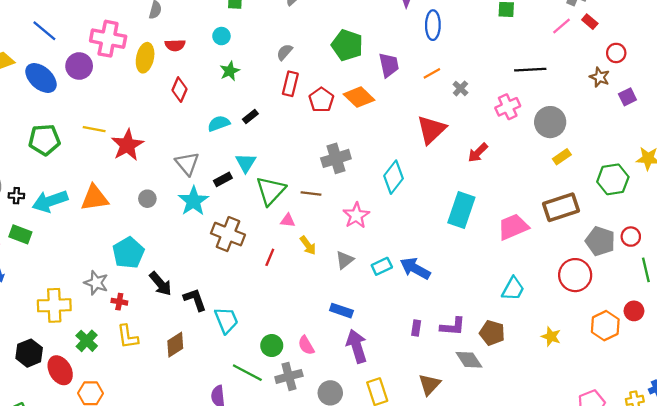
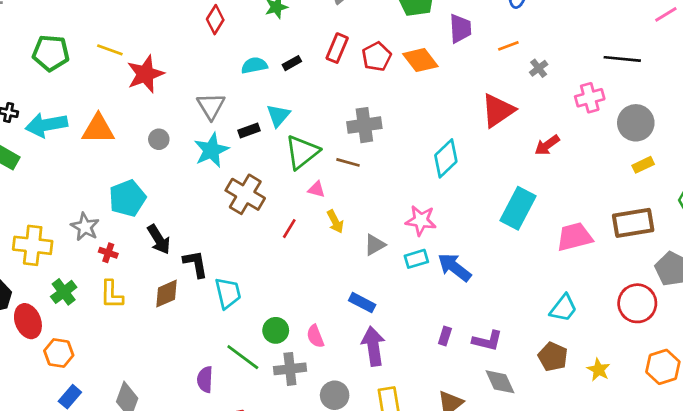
red rectangle: (290, 84) -> (337, 48), moved
gray cross: (336, 158) -> (364, 125), moved
pink star: (356, 215) -> (421, 220), moved, turned 30
brown pentagon: (492, 333) -> (553, 357), moved
brown diamond: (175, 345) -> (166, 294), moved

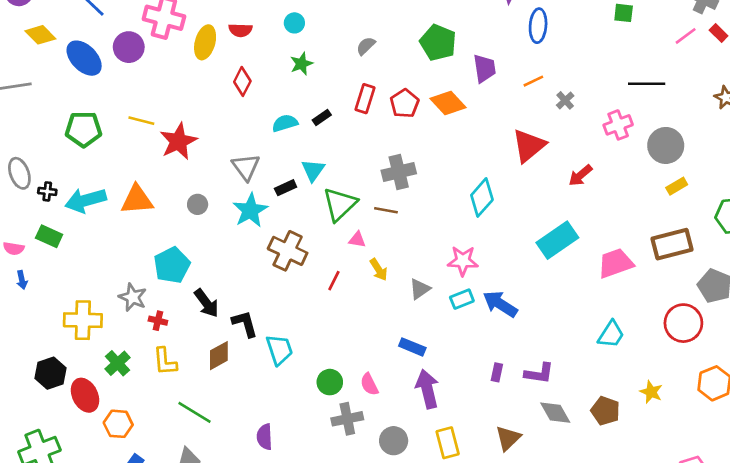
cyan rectangle: (518, 208) -> (557, 240), turned 33
green line: (243, 357) -> (194, 412), moved
brown pentagon: (553, 357) -> (605, 411), moved

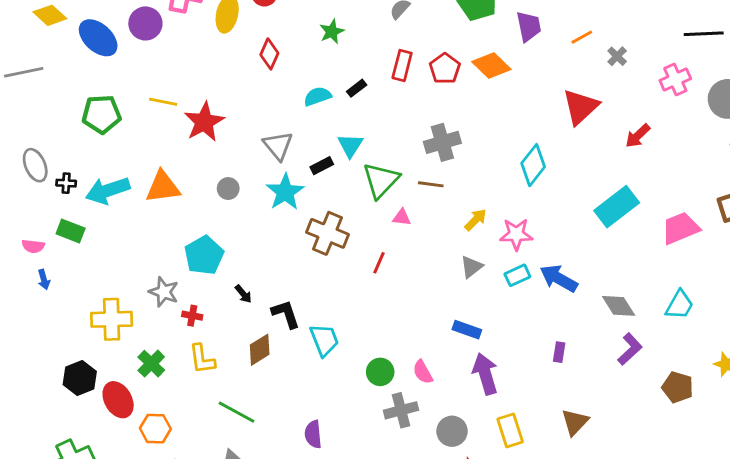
yellow arrow: (379, 270) -> (476, 220), moved, turned -100
black arrow: (206, 303) -> (243, 294), size x0.6
purple L-shape: (539, 373) -> (630, 349), moved, turned -48
gray diamond: (555, 413) -> (619, 306), moved

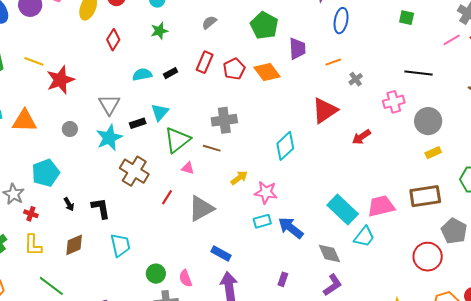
cyan rectangle: (617, 207) -> (343, 210), moved, turned 72
gray triangle: (471, 267) -> (201, 208), moved, size x1.6
cyan trapezoid: (680, 305) -> (364, 237), moved
black L-shape: (286, 314) -> (101, 208), moved

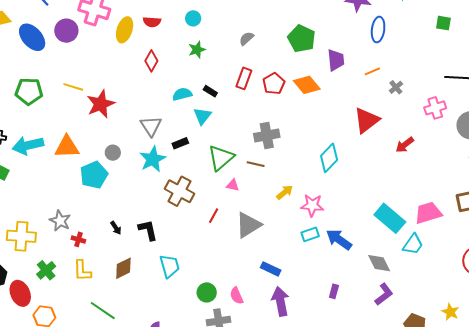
black rectangle: (170, 73) -> (210, 91), turned 64
cyan triangle: (160, 112) -> (202, 116), moved
cyan pentagon: (46, 173) -> (94, 175), moved

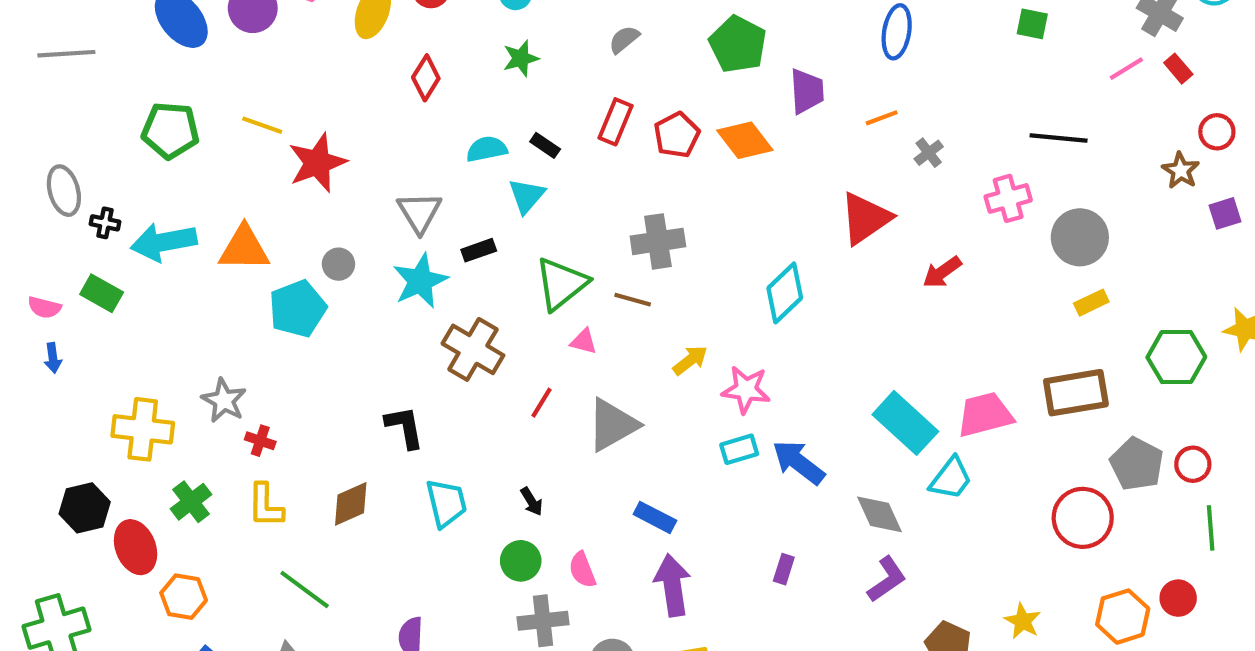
black arrow: (116, 228) -> (532, 501), moved

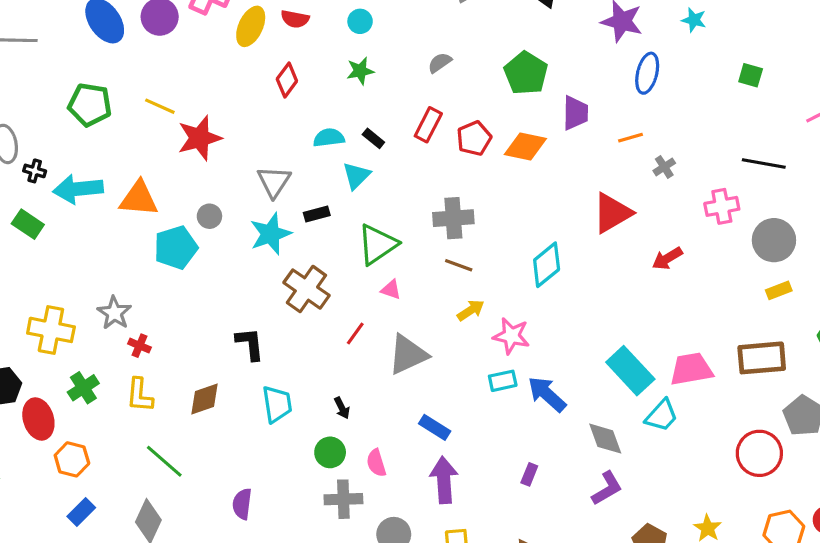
orange diamond: (745, 140) -> (525, 147), turned -45
brown line: (633, 300) -> (459, 265), moved

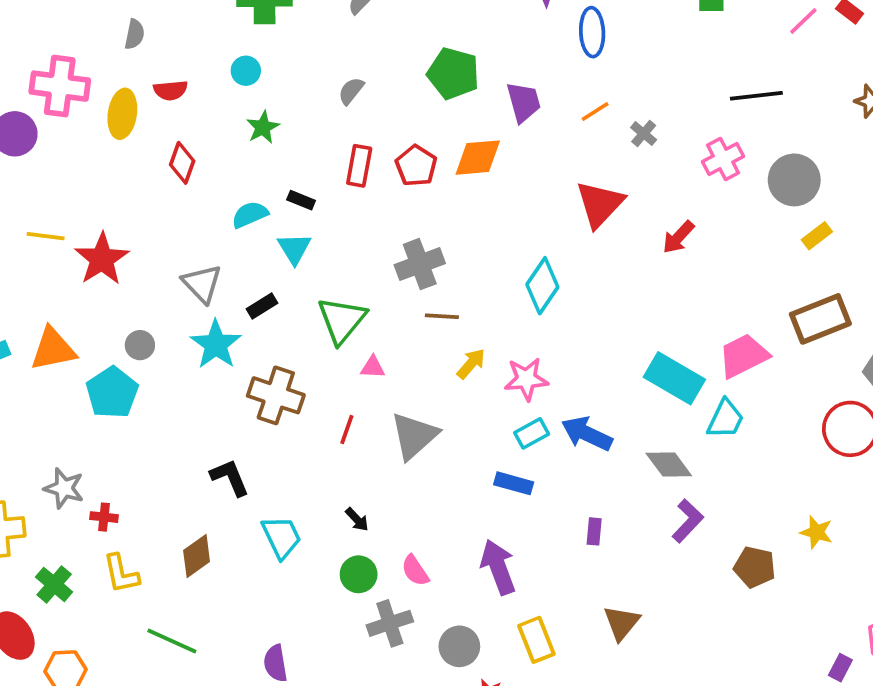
blue rectangle: (435, 427) -> (514, 483), moved

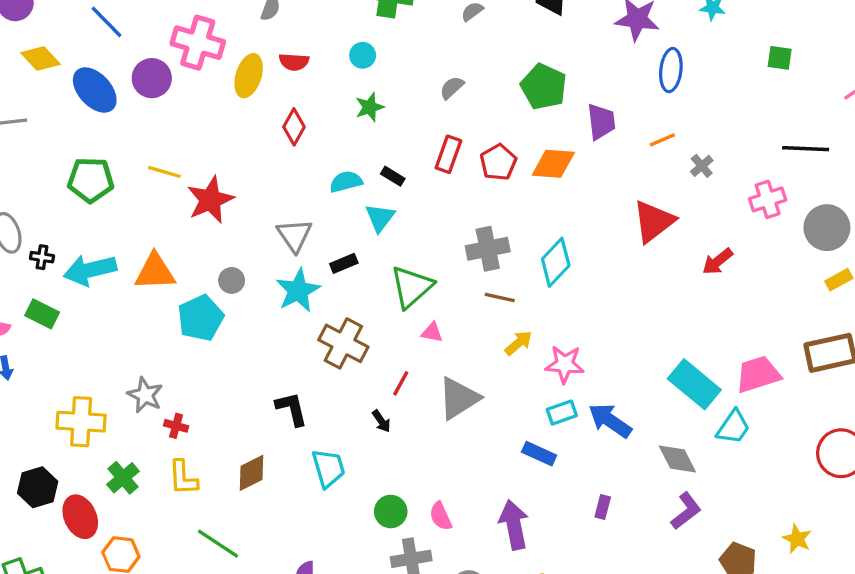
cyan diamond: (542, 286) -> (556, 262), moved
black arrow: (357, 519) -> (381, 421), moved

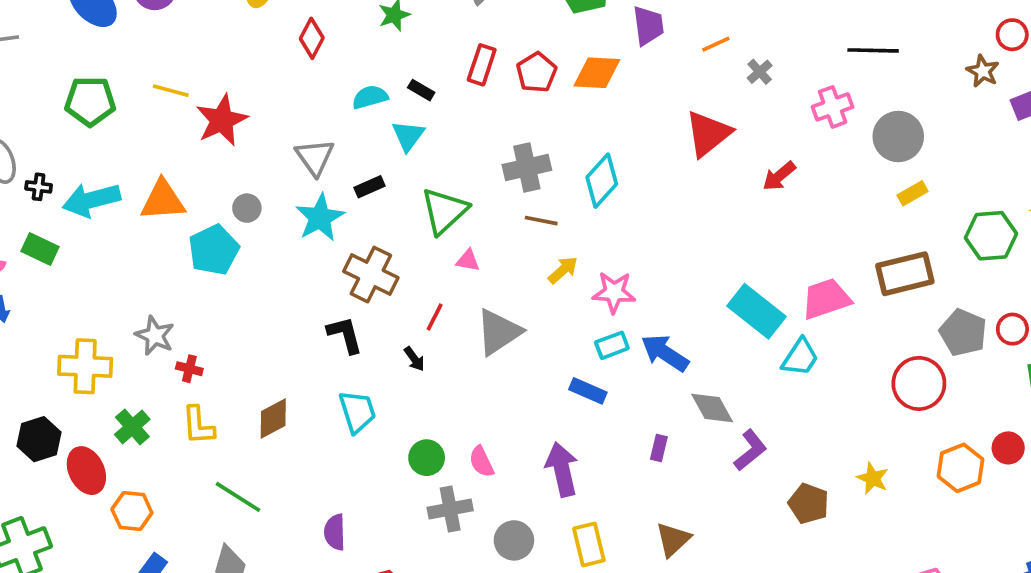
black L-shape: (292, 409) -> (345, 335), moved
gray diamond: (677, 459) -> (712, 408), moved

